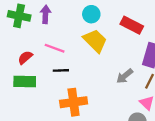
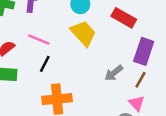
black line: (61, 70) -> (45, 64), turned -63

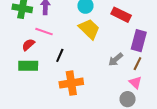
pink line: (39, 39) -> (44, 32), moved

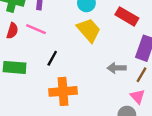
red semicircle: (28, 45) -> (12, 31), moved, turned 144
gray arrow: (116, 59) -> (117, 68), turned 35

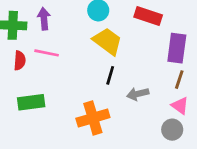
black line: (52, 58) -> (110, 75), moved
gray arrow: (117, 68) -> (138, 94), moved

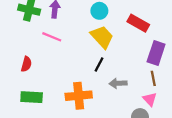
red semicircle: (20, 61) -> (26, 64), moved
brown line: (179, 80) -> (153, 78), turned -40
green rectangle: (31, 102) -> (32, 97), moved

